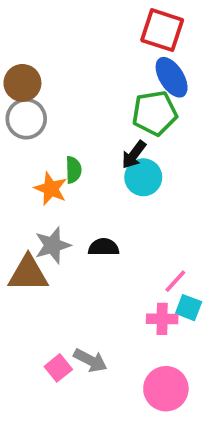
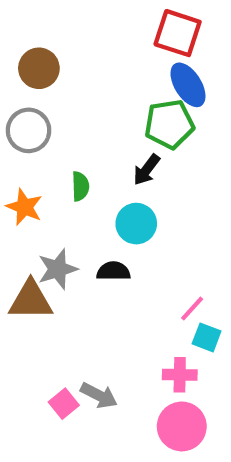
brown circle: (22, 83) -> (39, 68), moved
cyan circle: (143, 177) -> (136, 224), moved
orange star: (51, 189) -> (24, 207), moved
pink cross: (162, 319) -> (180, 375), moved

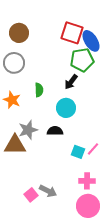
red square: (178, 33) -> (72, 33), moved
cyan square: (207, 337) -> (78, 152), moved

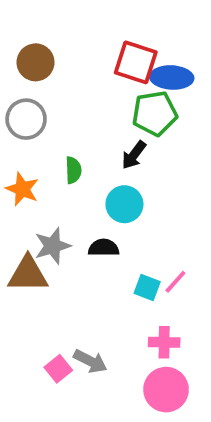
blue ellipse: (91, 41) -> (172, 77), turned -55

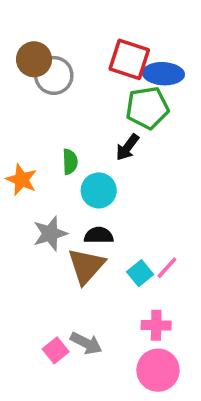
gray circle: (26, 119) -> (54, 75), moved
cyan circle: (124, 204) -> (99, 190), moved
brown triangle: (28, 274) -> (86, 266), moved, turned -48
cyan square: (147, 287) -> (140, 273), turned 30

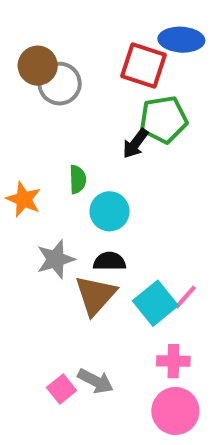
blue ellipse: (163, 74) -> (181, 40), moved
black arrow: (127, 147) -> (135, 143), moved
cyan square: (140, 273) -> (155, 303), size x1.5

